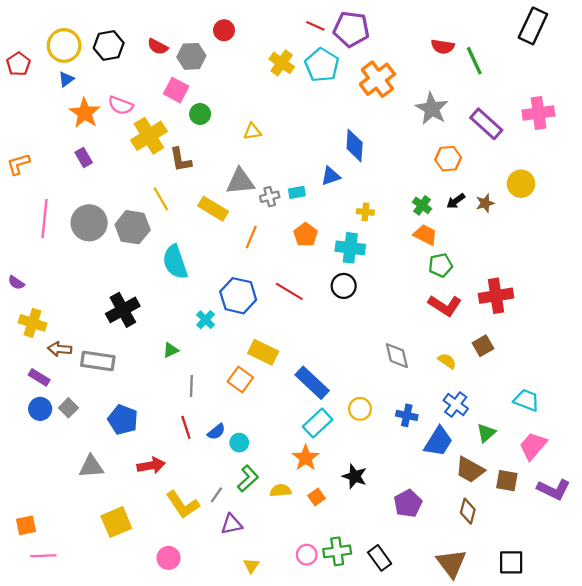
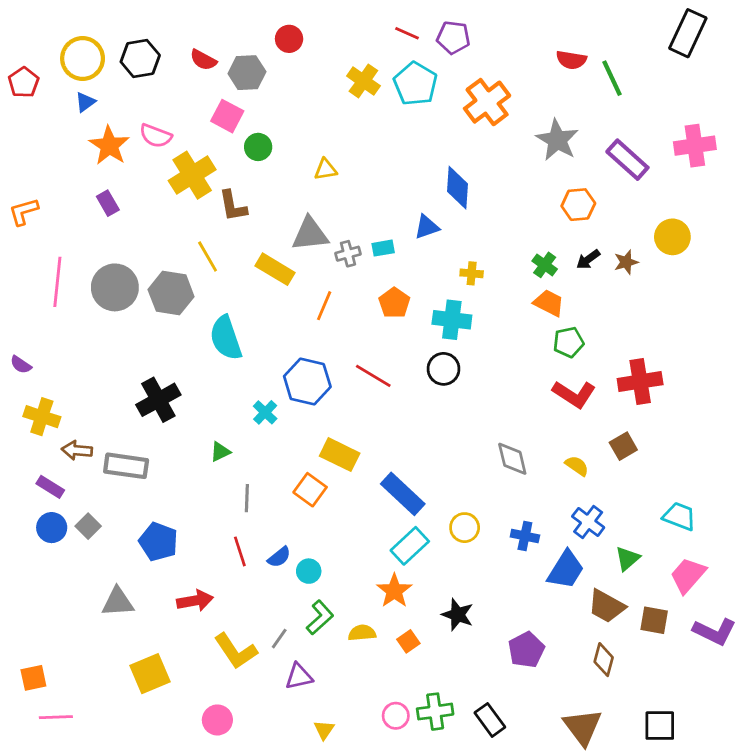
purple pentagon: (351, 29) -> (453, 37), size x0.7

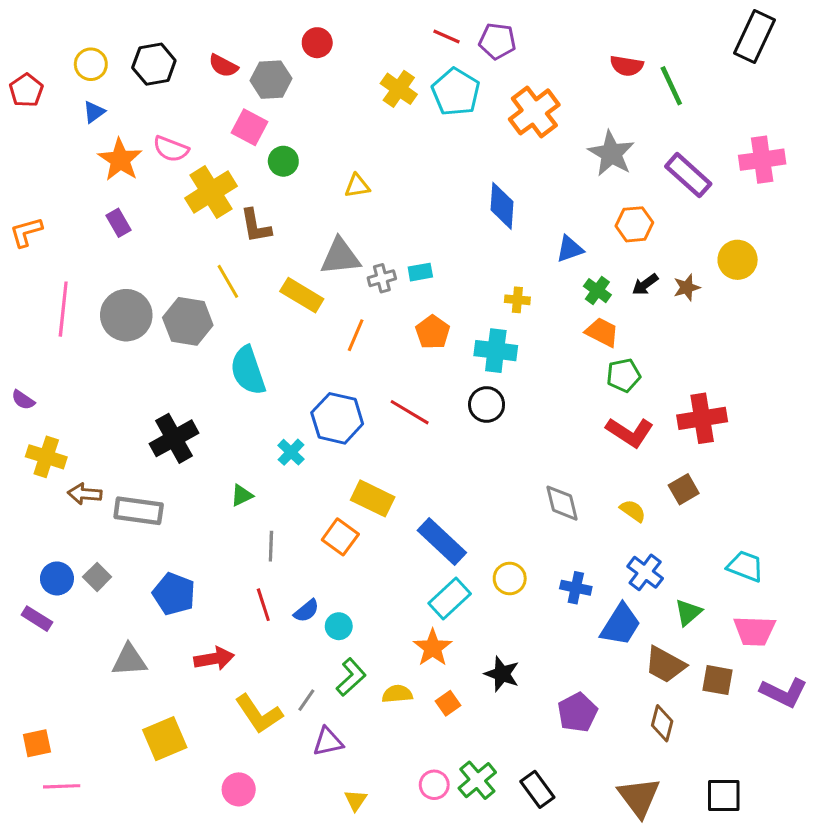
yellow circle: (83, 58) -> (91, 64), size x0.7
blue triangle: (427, 227) -> (570, 249), moved
purple rectangle: (50, 487) -> (37, 619), moved
pink trapezoid: (688, 575) -> (754, 631), turned -129
green cross: (435, 712) -> (477, 780), turned -32

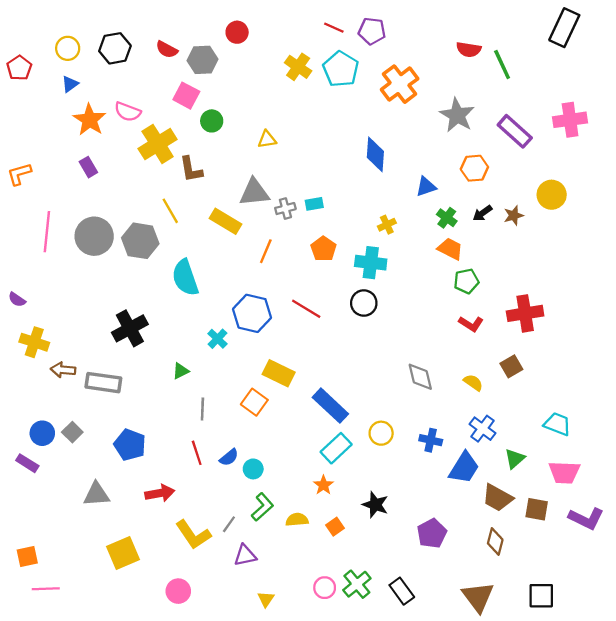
yellow cross: (517, 300) -> (387, 225), turned -30
red L-shape: (630, 432) -> (471, 324), size x0.7
orange star: (433, 648) -> (323, 485), size x0.7

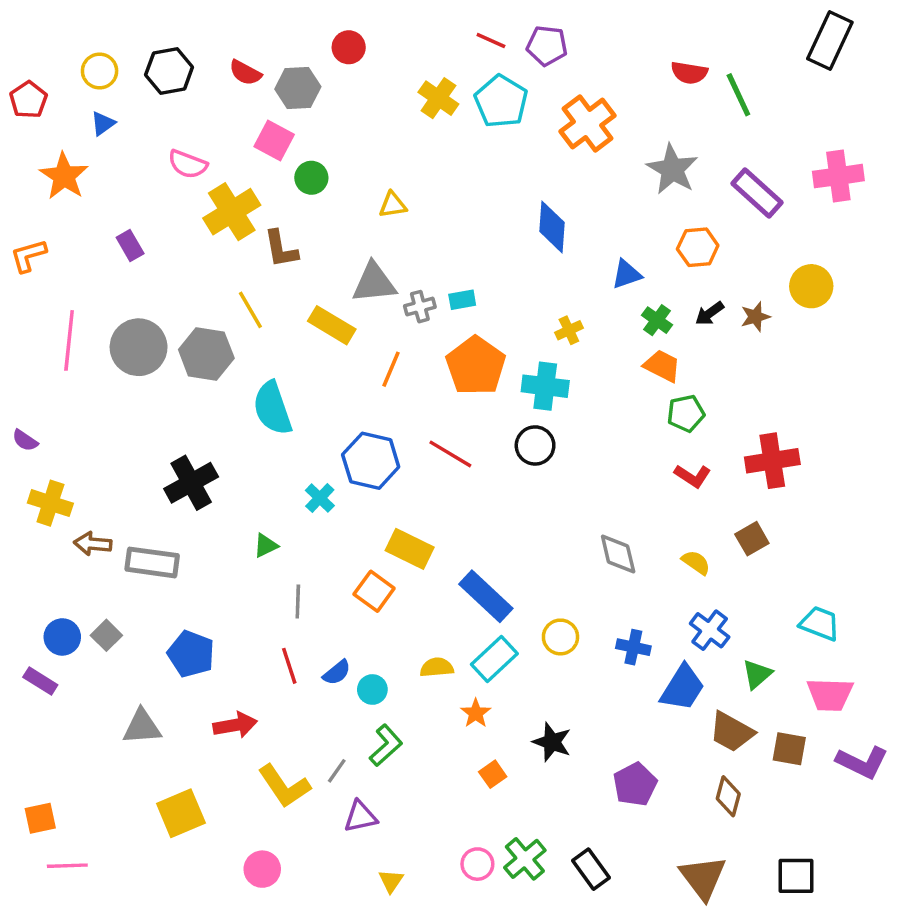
orange star: (90, 120) -> (64, 176), moved
orange pentagon: (323, 249) -> (476, 366), size x1.6
yellow semicircle: (297, 520) -> (437, 667), moved

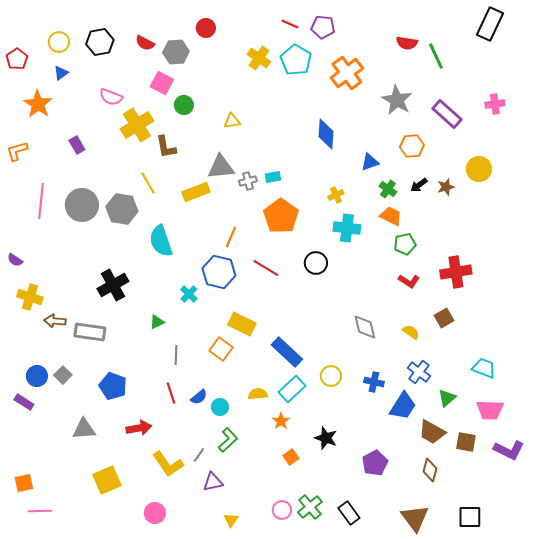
pink cross: (838, 176) -> (495, 104), size x0.7
yellow rectangle: (332, 325) -> (196, 192), turned -52
orange line: (391, 369) -> (231, 237), moved
cyan cross: (545, 386) -> (347, 228), moved

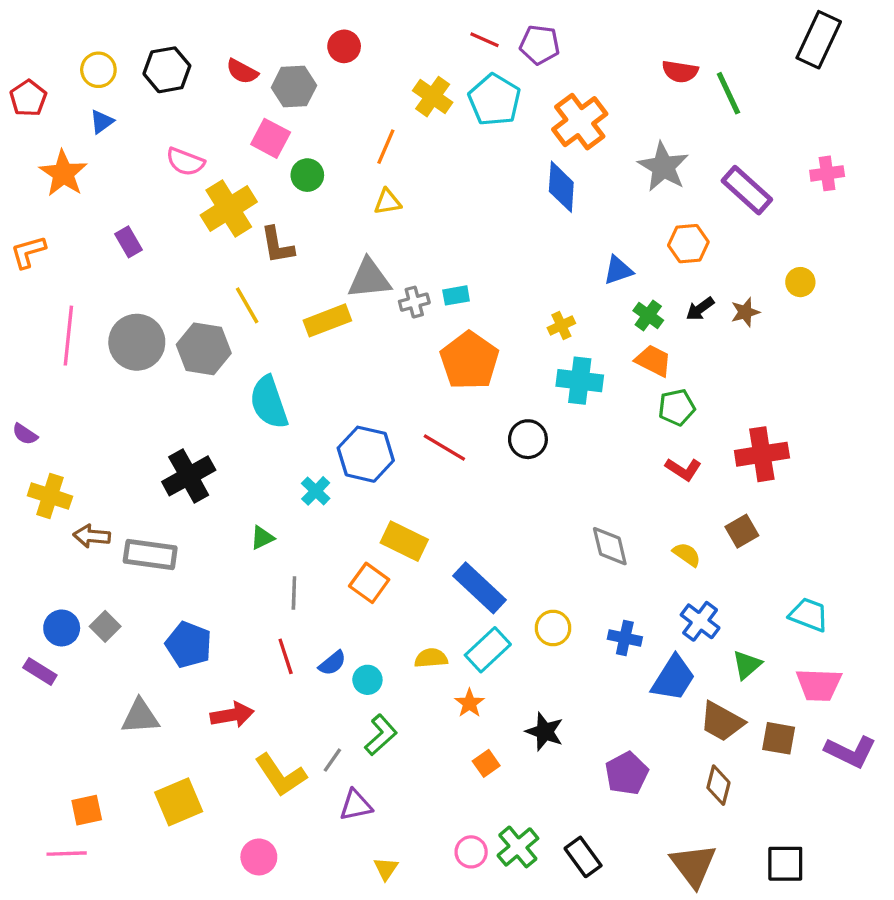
blue diamond: (326, 134) -> (561, 187), moved
yellow circle: (479, 169) -> (800, 282), size x0.7
orange line: (231, 237) -> (386, 147), moved
orange square: (24, 483) -> (87, 810), moved

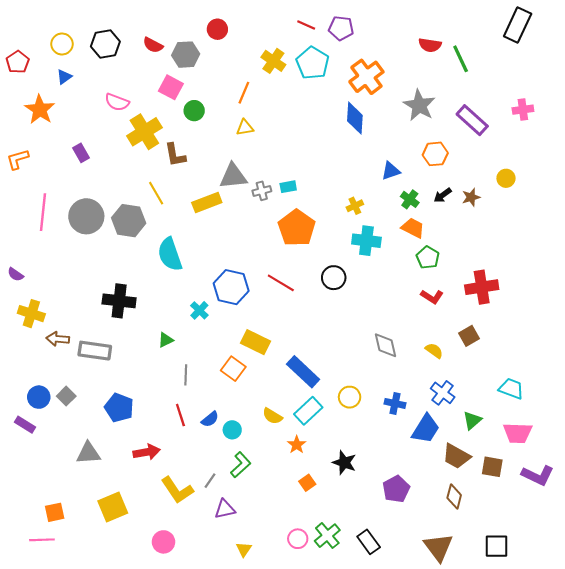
green pentagon: (677, 407) -> (428, 258), turned -30
black cross: (189, 476) -> (119, 301), turned 36
yellow semicircle: (431, 658) -> (272, 416), turned -144

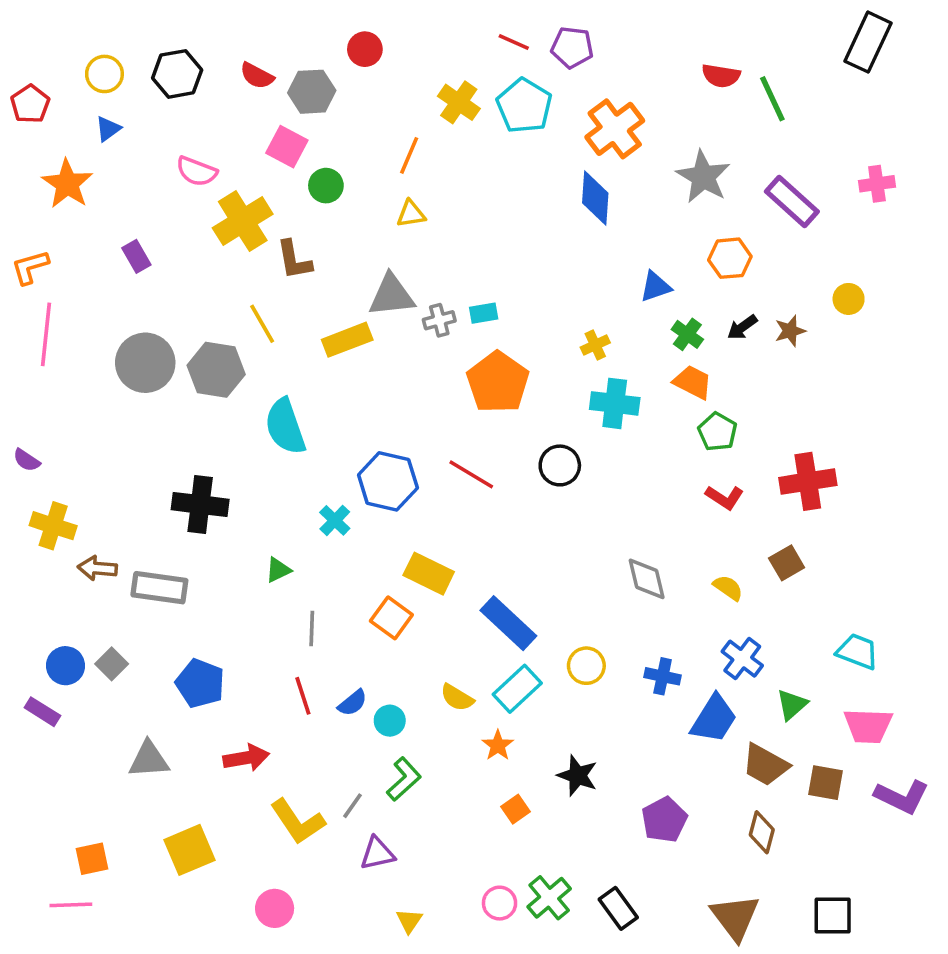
pink line: (43, 212) -> (46, 334), moved

